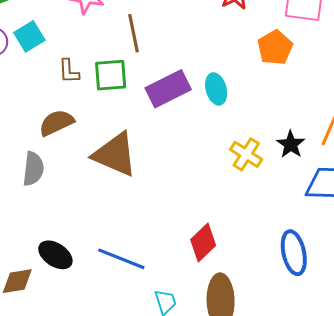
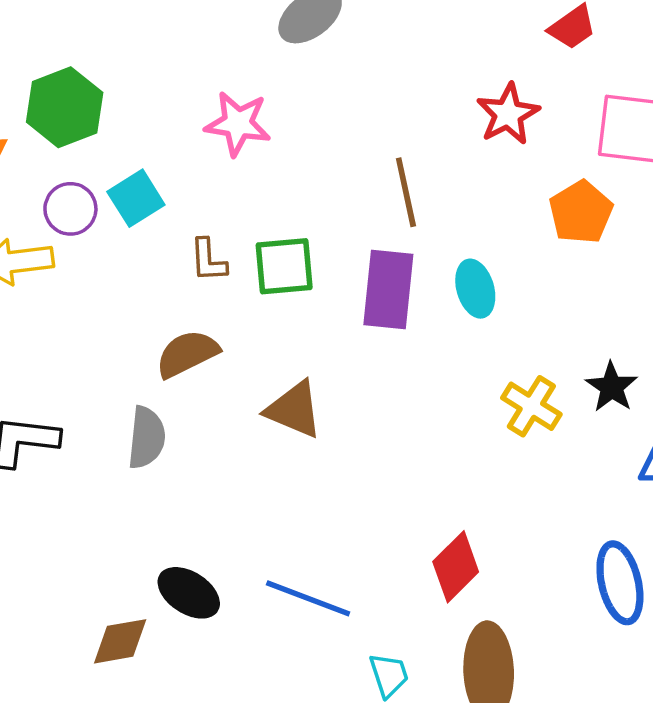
brown line: (134, 33) -> (406, 192), moved
purple rectangle: (168, 89) -> (388, 289), turned -57
brown triangle: (115, 154) -> (294, 410), size x0.7

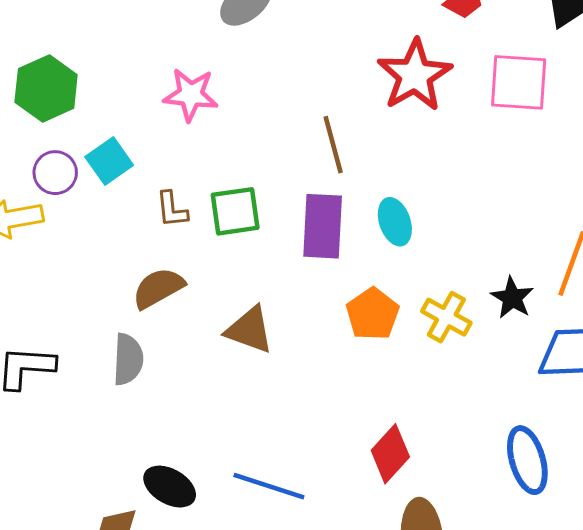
red star: (508, 114) -> (415, 75), size x1.4
orange pentagon: (581, 212) -> (373, 314), moved

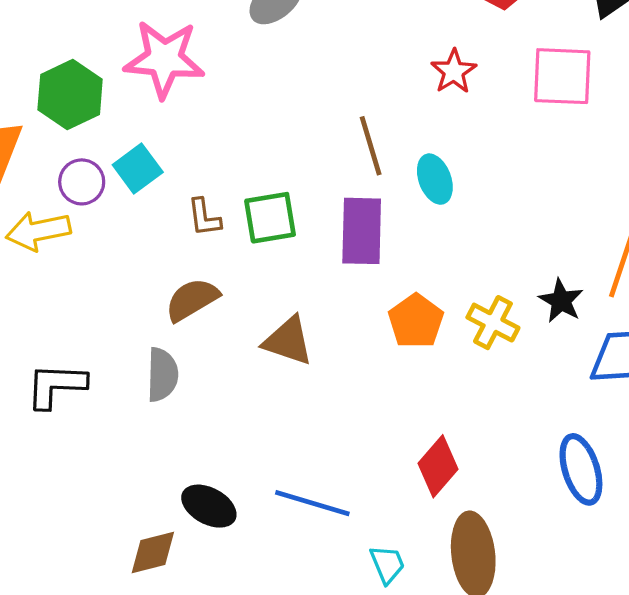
red star: (415, 75) -> (454, 71), size x0.6
pink star: (191, 95) -> (164, 59), moved, size x1.4
cyan ellipse: (395, 222) -> (435, 179), moved

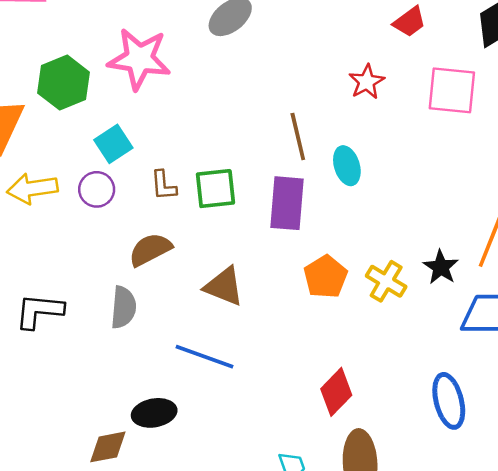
purple circle: (82, 182) -> (97, 189), moved
blue line: (312, 503) -> (204, 357), moved
black ellipse: (209, 506) -> (154, 413), turned -42

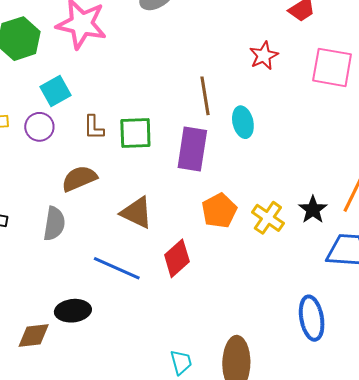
red diamond: (336, 392) -> (177, 258), moved

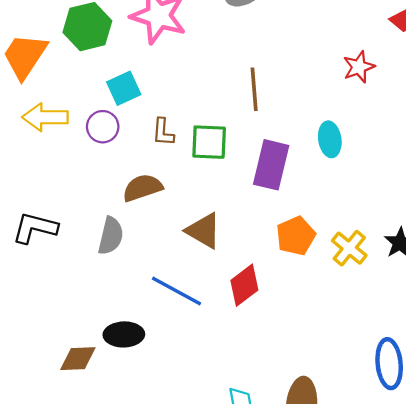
brown line: (205, 96) -> (254, 89), moved

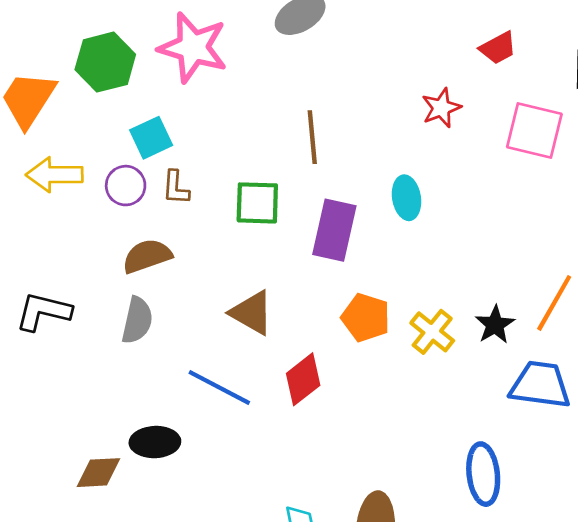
brown L-shape: (163, 132) -> (176, 188), moved
brown semicircle: (142, 188) -> (147, 256), moved
orange pentagon: (296, 236) -> (366, 318), turned -30

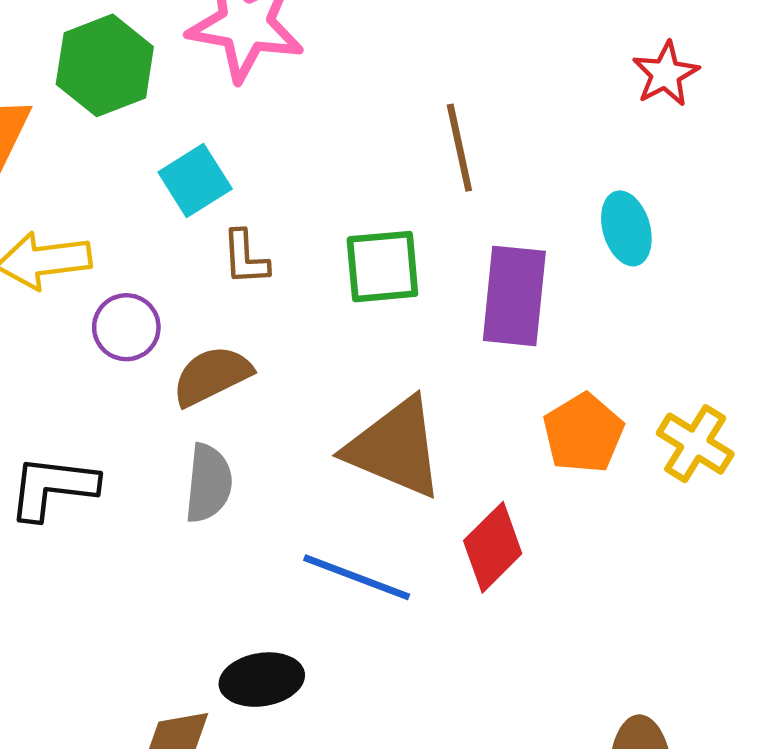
purple circle: (126, 186) -> (126, 327), moved
brown triangle: (252, 313) -> (395, 448), size x1.4
orange pentagon: (366, 318) -> (583, 433), turned 30

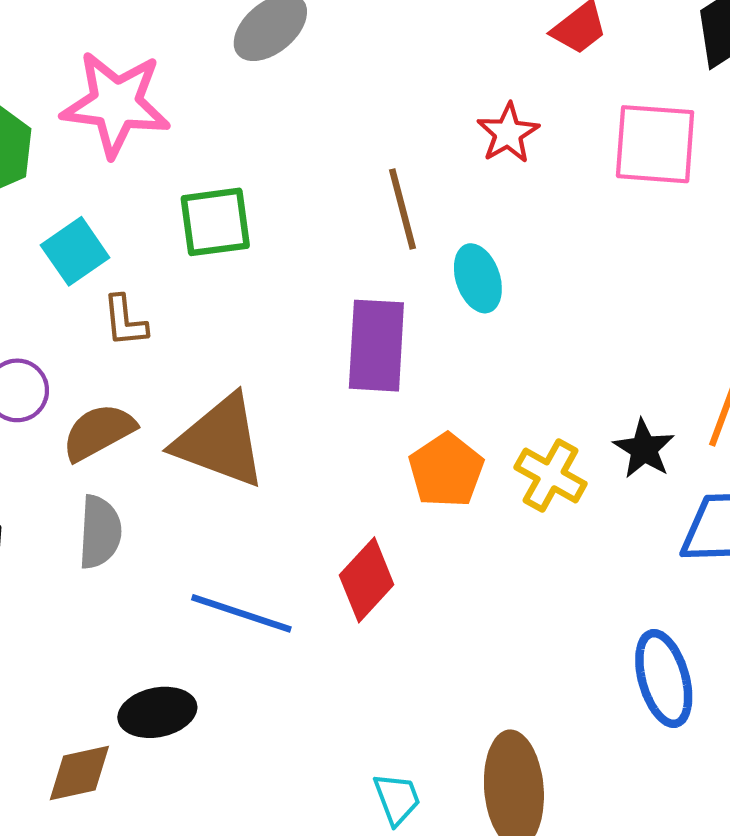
brown line: (459, 148) -> (402, 209), moved
green square: (382, 267) -> (215, 222), moved
brown triangle: (395, 448) -> (220, 441), moved

